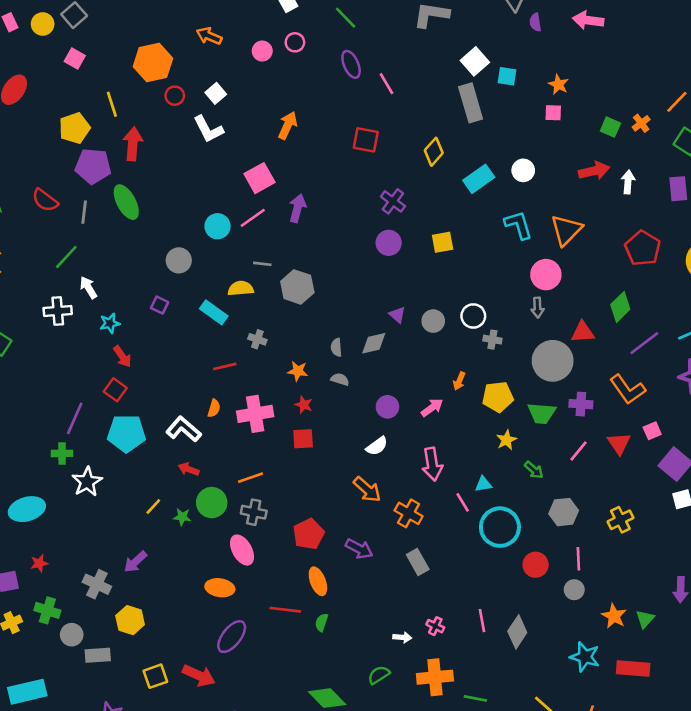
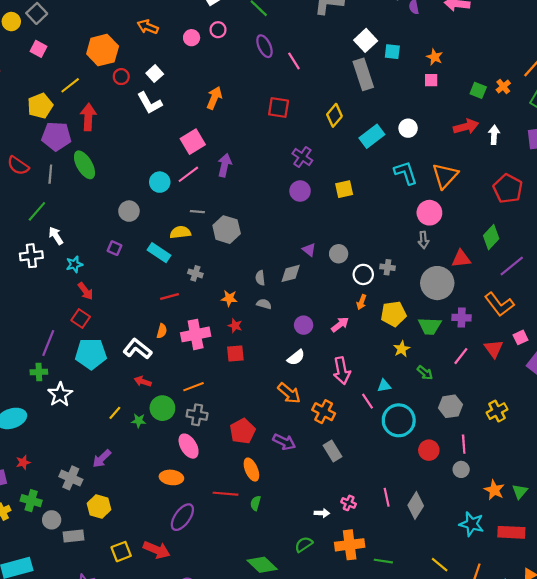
yellow line: (112, 104) -> (70, 85), turned 72
white circle: (473, 316) -> (363, 274), moved

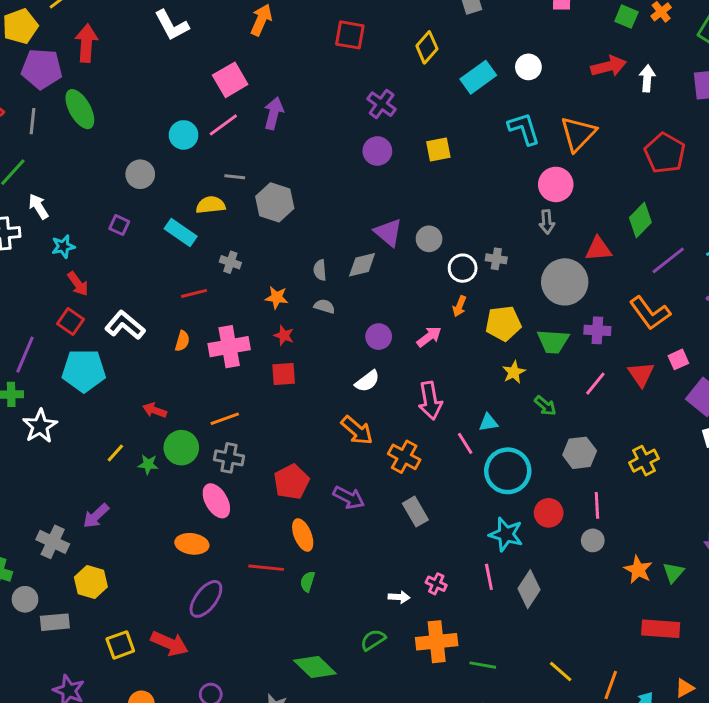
purple triangle: (309, 250) -> (388, 232), size x1.5
white L-shape: (137, 349) -> (125, 325), moved
cyan star: (472, 524) -> (506, 534), moved

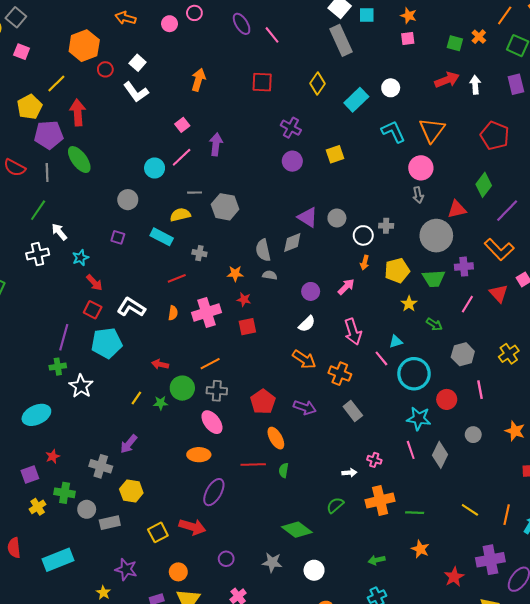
pink square: (230, 80) -> (182, 125), size x0.6
gray semicircle: (320, 270) -> (263, 250), size x1.5
gray circle: (593, 540) -> (473, 435), moved

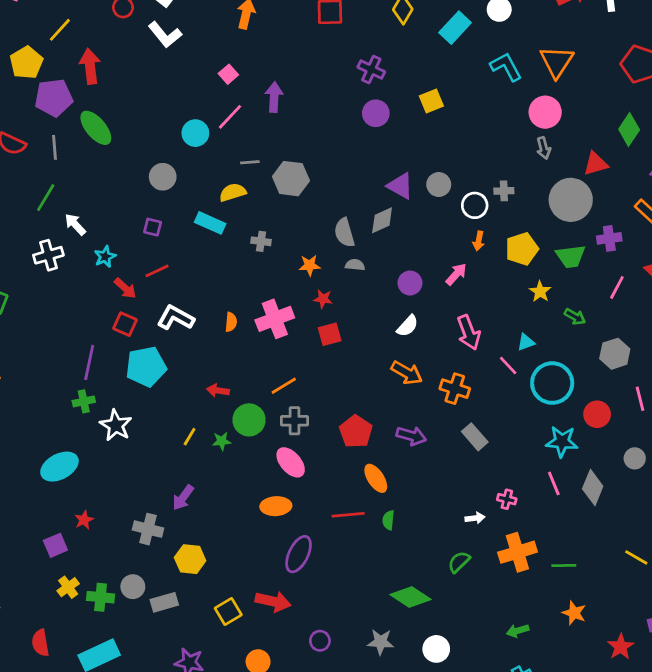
red line: (177, 278) -> (157, 271), moved
green cross: (65, 493) -> (101, 597), moved

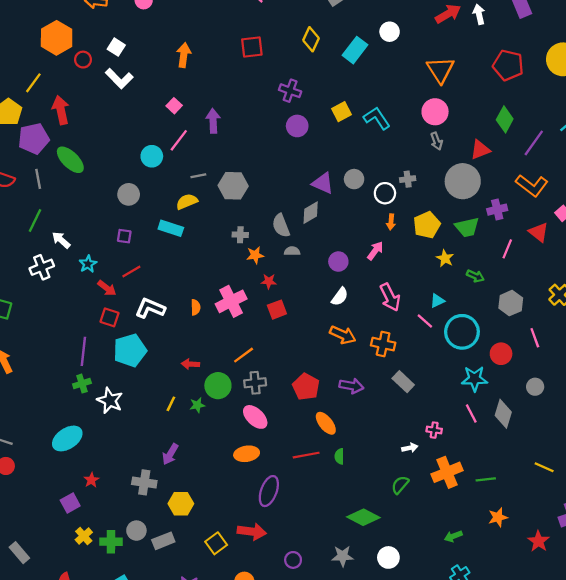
cyan L-shape: (506, 67) -> (377, 118), moved
gray cross: (261, 241) -> (240, 235), moved
orange star: (574, 613) -> (498, 517), turned -30

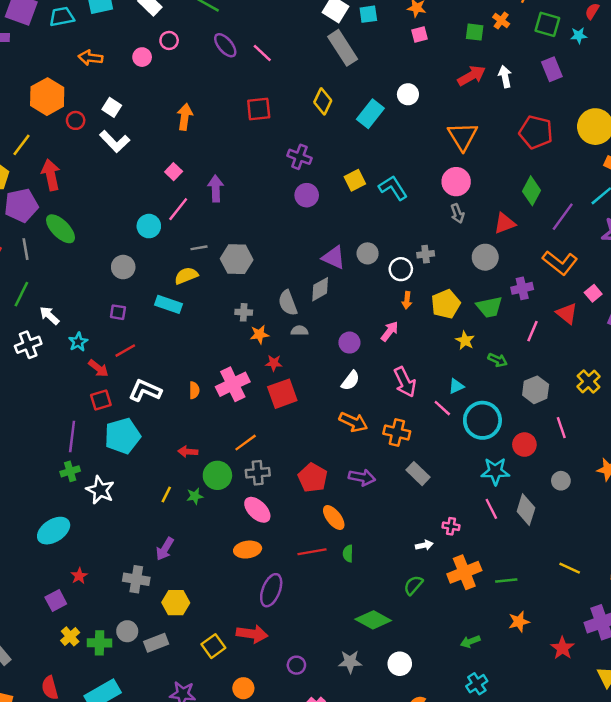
gray circle: (463, 181) -> (485, 257), size x0.7
red square: (277, 310) -> (282, 394), size x1.4
red square: (109, 317) -> (101, 400), turned -36

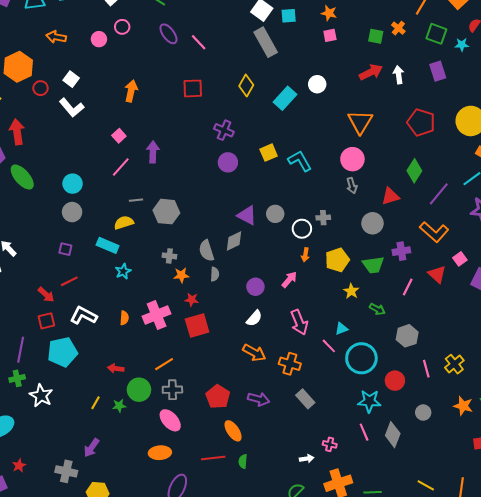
cyan circle: (149, 226) -> (73, 184), moved
gray semicircle: (300, 331) -> (215, 274), turned 88
cyan star: (78, 342) -> (123, 271), moved
yellow cross: (588, 382) -> (454, 364), moved

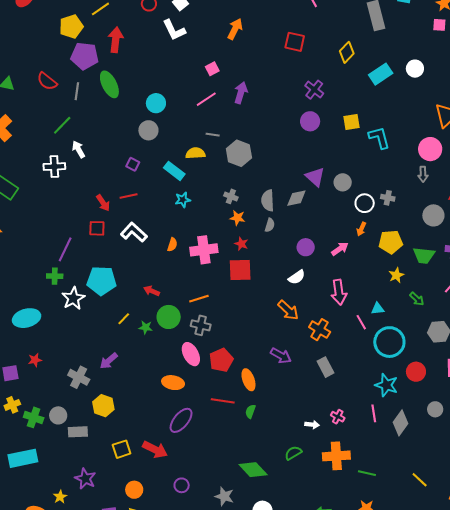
cyan pentagon: (62, 352) -> (102, 281), moved
red pentagon: (218, 397) -> (221, 360), moved

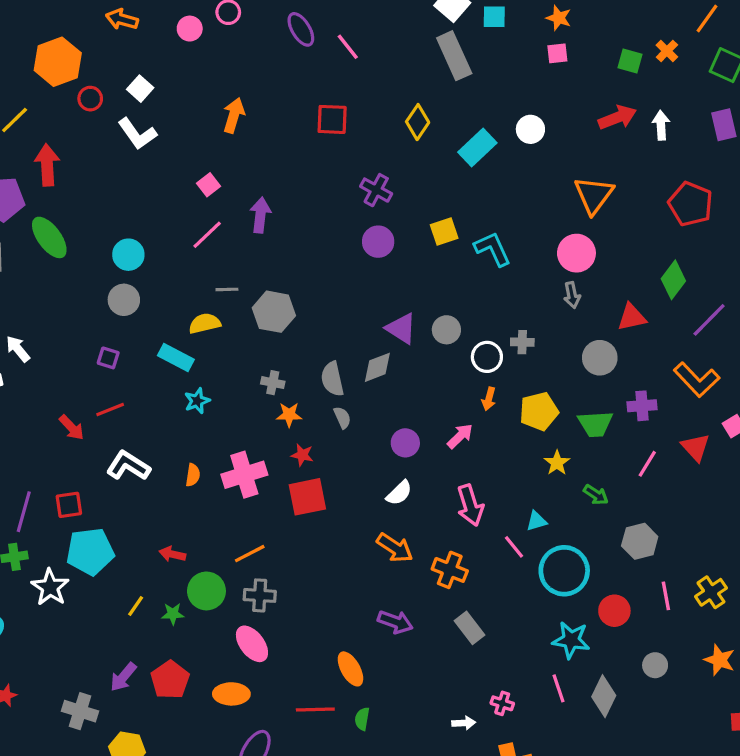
gray semicircle: (270, 225) -> (342, 418), turned -32
red square: (97, 228) -> (69, 505), moved
red pentagon: (221, 360) -> (170, 680), moved

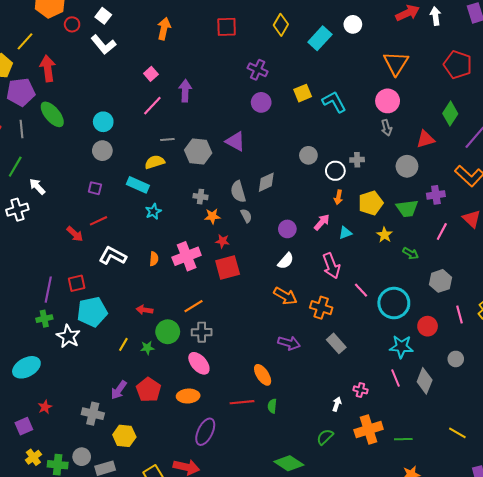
purple triangle: (401, 328) -> (235, 141), moved
cyan triangle: (536, 521) -> (345, 233), moved
white arrow: (464, 723) -> (337, 404), turned -64

